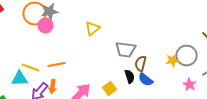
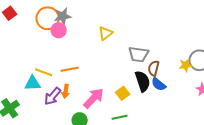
black semicircle: (130, 76) -> (143, 81), size x1.5

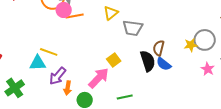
gray trapezoid: (139, 54) -> (133, 28), moved
orange line: (70, 69) -> (75, 16), moved
orange arrow: (66, 91) -> (68, 88), moved
yellow square: (123, 93) -> (114, 60), moved

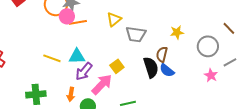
yellow star: (191, 45) -> (177, 32), moved
cyan triangle: (38, 63) -> (77, 56), moved
purple arrow: (58, 76) -> (84, 71), moved
green cross: (15, 88) -> (36, 94), moved, turned 30

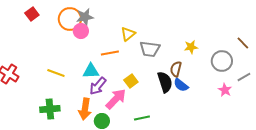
orange line: (78, 22) -> (110, 53), moved
yellow line: (52, 58) -> (56, 73), moved
orange arrow: (71, 94) -> (85, 109), size x1.5

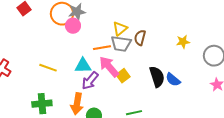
gray trapezoid: (150, 49) -> (121, 44), moved
brown semicircle: (176, 69) -> (140, 38), moved
pink arrow: (116, 99) -> (109, 67), moved, turned -85

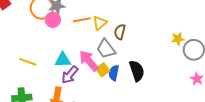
yellow star: (183, 42) -> (178, 39), moved
gray trapezoid: (121, 44) -> (106, 49), moved, turned 45
orange line: (102, 48) -> (82, 20), moved
blue semicircle: (173, 80) -> (114, 73), moved, turned 63

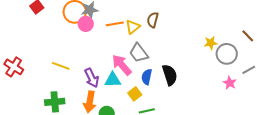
brown semicircle: (120, 32) -> (153, 20), moved
cyan triangle: (63, 60) -> (113, 80), moved
yellow square: (103, 70) -> (135, 94), moved
purple arrow: (70, 75) -> (92, 78), moved, turned -66

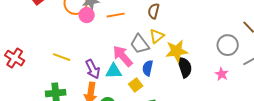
yellow triangle: (133, 27) -> (157, 36), moved
yellow star: (211, 43) -> (177, 51), moved, size x1.6
black semicircle: (170, 75) -> (185, 67), moved
pink star: (230, 83) -> (222, 74), moved

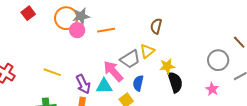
brown semicircle: (154, 11) -> (156, 26), moved
gray trapezoid: (140, 44) -> (130, 59), turned -85
yellow star: (177, 51) -> (167, 66), size x0.7

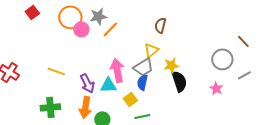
gray star: (81, 16) -> (98, 16), moved
orange line: (106, 30) -> (110, 29), turned -36
gray trapezoid: (130, 59) -> (143, 67), moved
pink arrow: (113, 71) -> (117, 70), turned 30

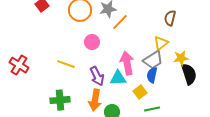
pink circle: (81, 29) -> (92, 42), moved

